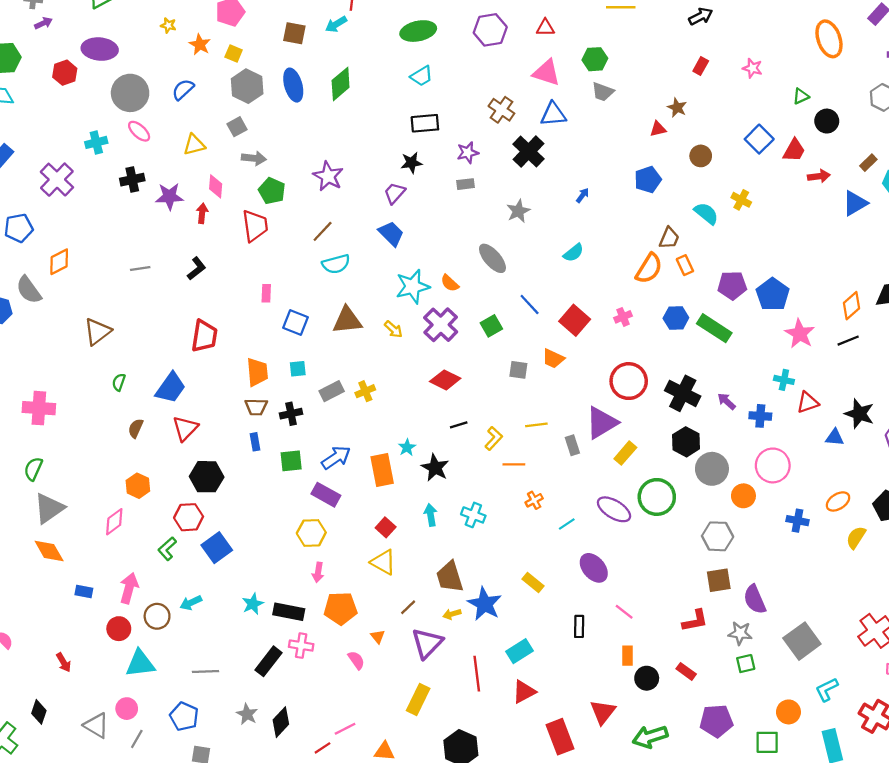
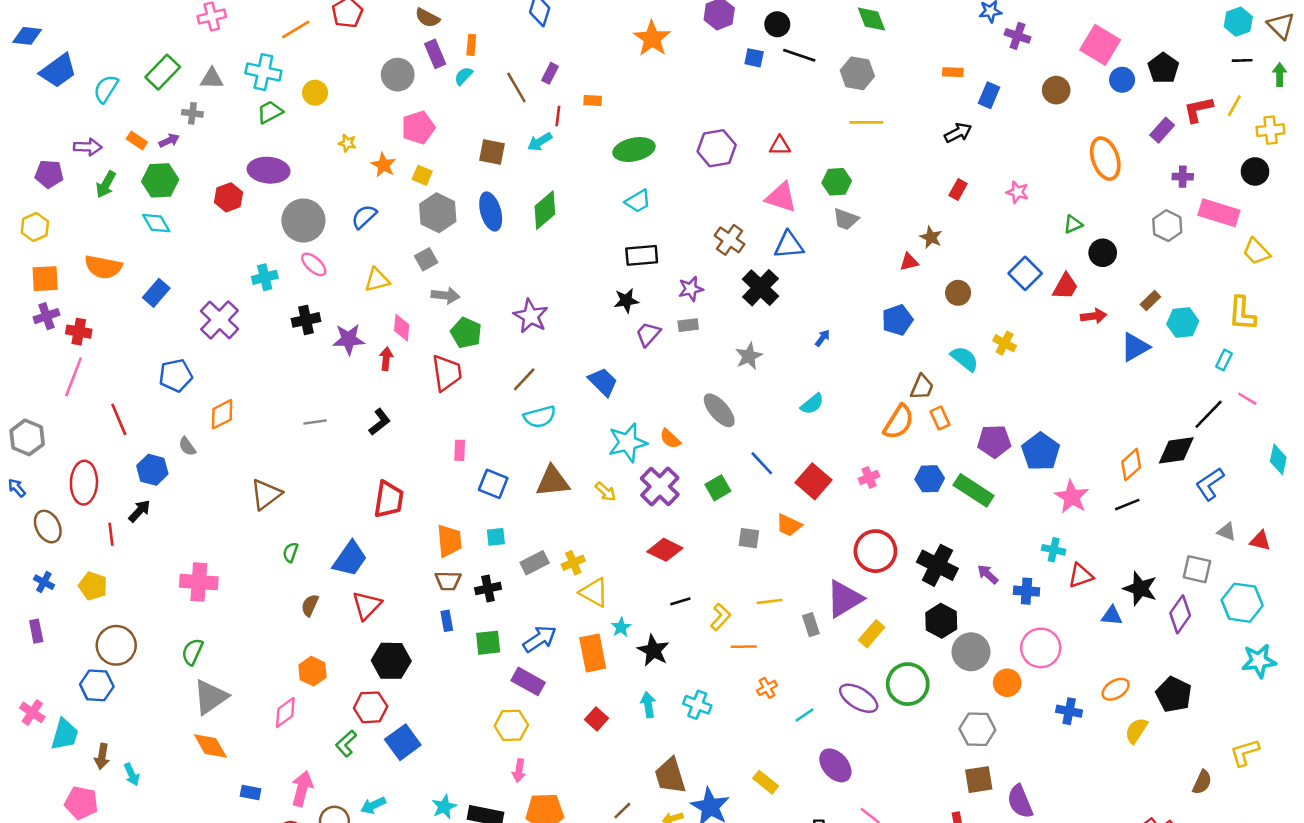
purple arrow: (43, 23) -> (169, 140), moved
purple trapezoid: (395, 193) -> (648, 334), moved
gray semicircle: (29, 290) -> (187, 446), size x0.6
yellow triangle: (383, 562) -> (594, 592), moved

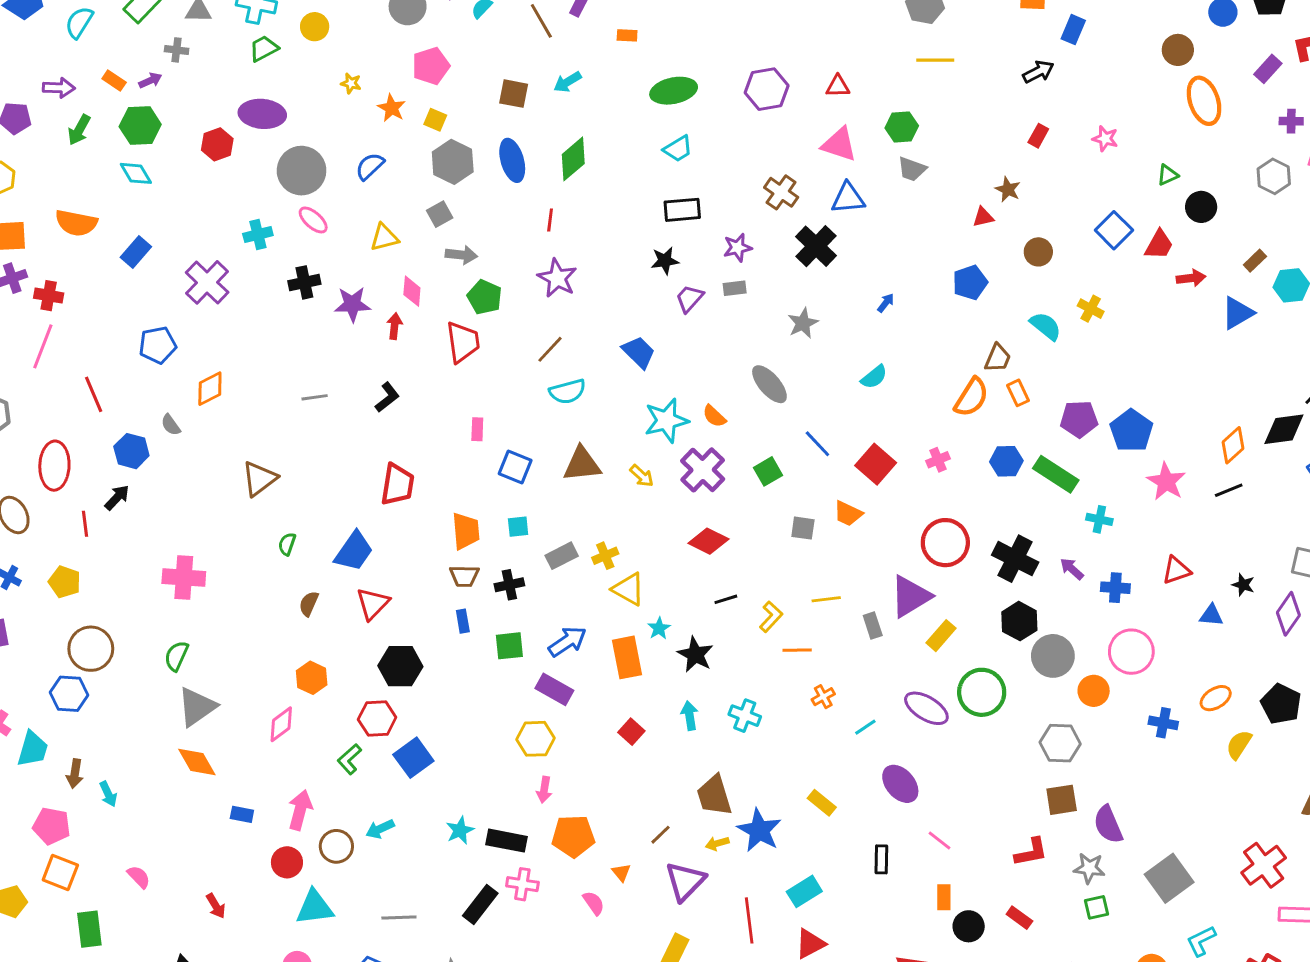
brown circle: (1056, 90) -> (1178, 50), moved
red line: (558, 116) -> (550, 220), moved
cyan cross: (1054, 550) -> (1099, 519), moved
black star: (1140, 589) -> (1243, 585), size x0.6

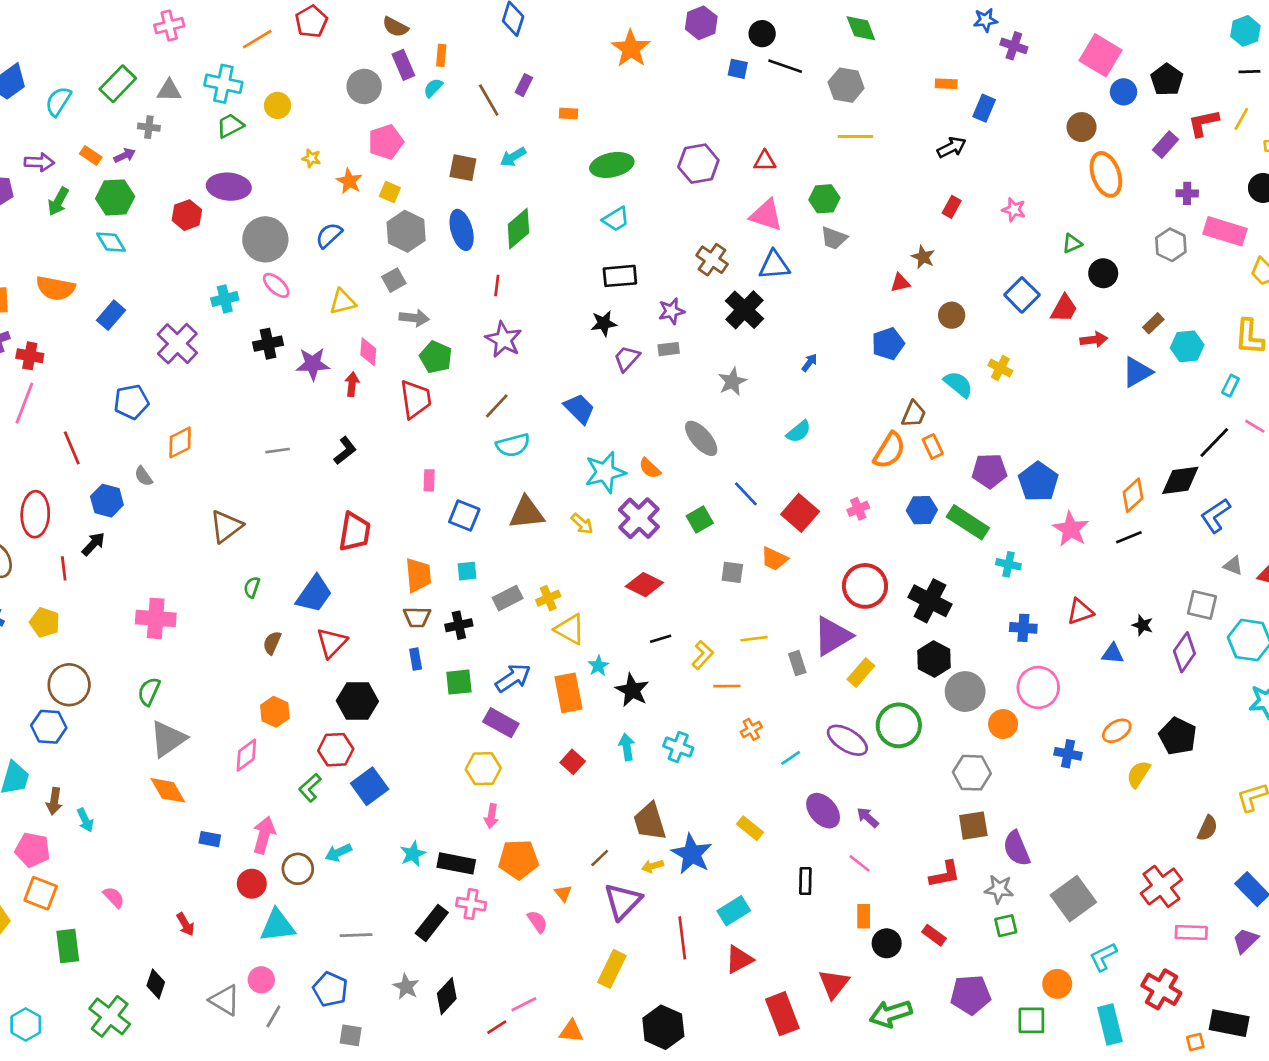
purple arrow: (1072, 569) -> (868, 817), moved

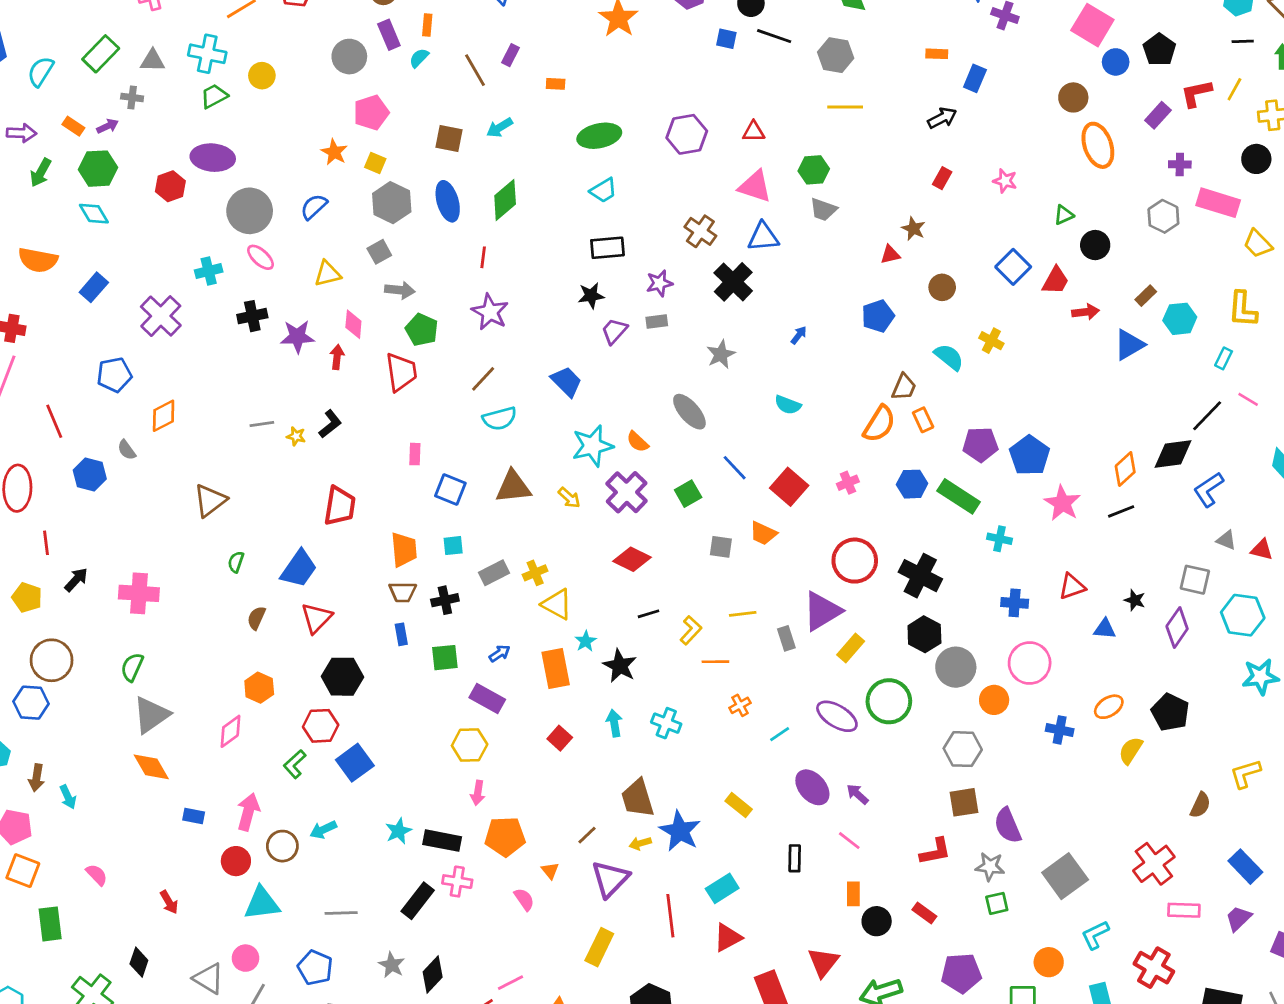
yellow star: (311, 158) -> (296, 436), moved
cyan semicircle: (799, 432) -> (788, 405), turned 60
black arrow: (93, 544) -> (76, 580), moved
blue arrow: (513, 678) -> (500, 653), size x0.6

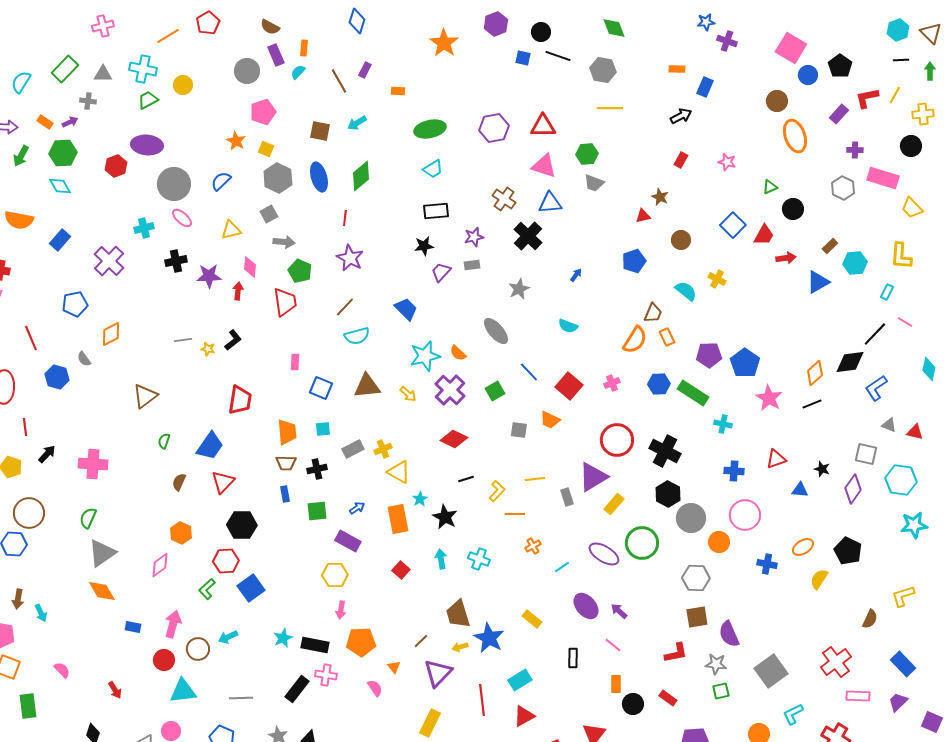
red triangle: (754, 132) -> (543, 126), size x1.5

